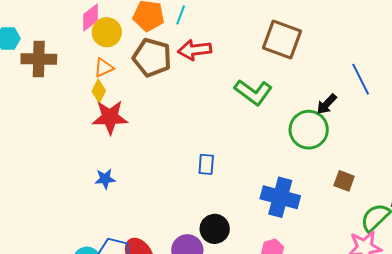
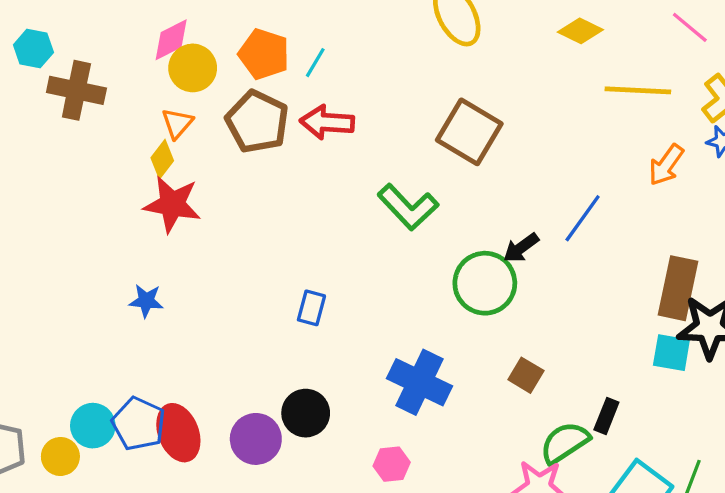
orange triangle: (104, 68) -> (177, 123), turned -35
blue line: (361, 79) -> (583, 218), turned 52

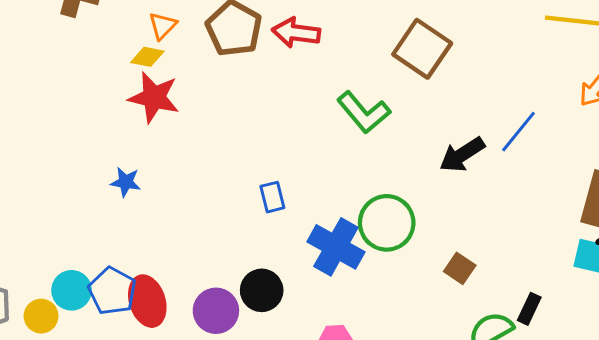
yellow diamond: (162, 159) -> (147, 57), turned 60
black arrow: (521, 248) -> (462, 155), size x1.4
green circle: (485, 283) -> (387, 223), moved
blue rectangle: (311, 308) -> (272, 197), turned -32
blue cross: (419, 382) -> (336, 247), moved

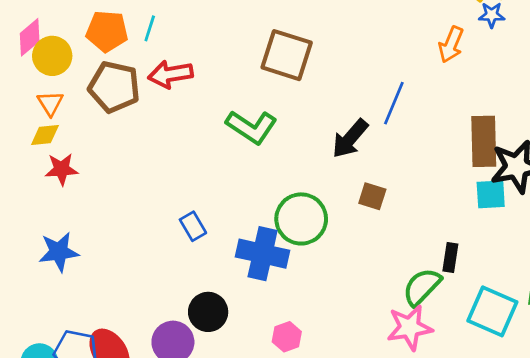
red star: (154, 97) -> (62, 169), size x0.7
blue star: (126, 182) -> (59, 252), size x1.4
brown square: (460, 268) -> (372, 196), moved

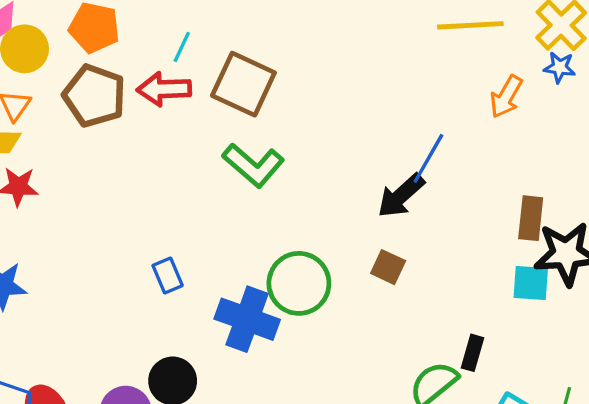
cyan line: (150, 28) -> (182, 47), moved
brown square: (287, 55) -> (243, 84), moved
black arrow: (350, 138) -> (401, 196), moved
brown rectangle: (484, 141) -> (531, 218), size x0.7

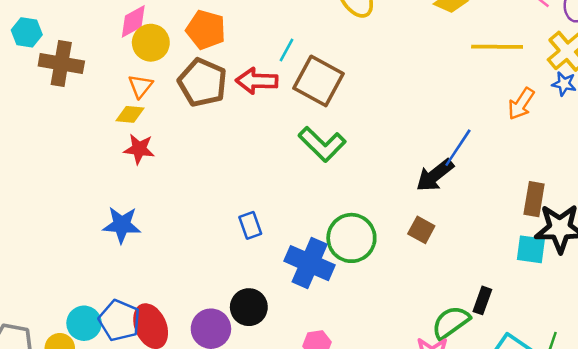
cyan line: (182, 47) -> (286, 50), moved

